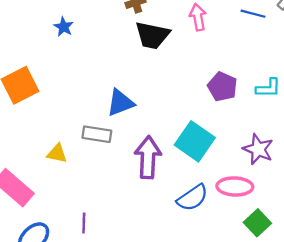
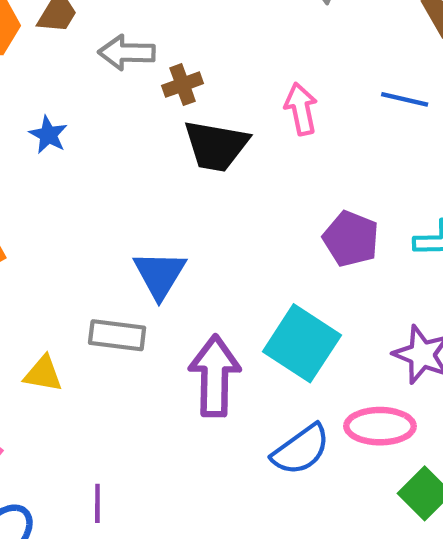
blue triangle: (120, 103) -> (160, 275), turned -36

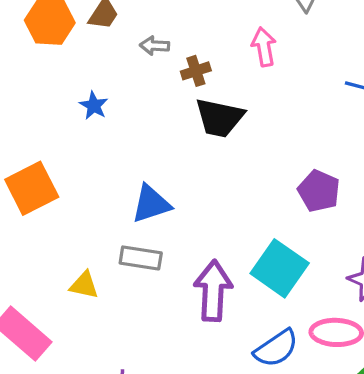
gray arrow: (127, 53) -> (155, 46), size x0.7
pink arrow: (301, 109) -> (264, 47), moved
blue triangle: (160, 275) -> (151, 204), moved, turned 39

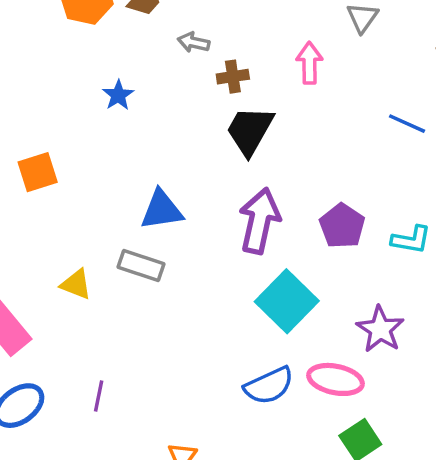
black trapezoid: (220, 118) -> (250, 131), turned 98
orange square: (32, 188) -> (38, 172), size x0.7
purple arrow: (213, 291) -> (259, 221), moved

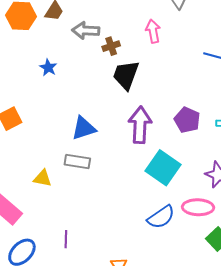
gray arrow: (193, 42) -> (86, 31), size x1.5

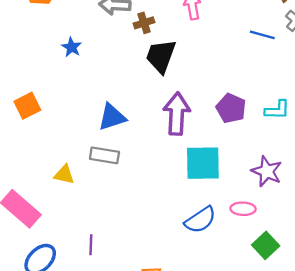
cyan square: (163, 168) -> (203, 163), turned -36
pink ellipse: (198, 207) -> (243, 209), size x0.7

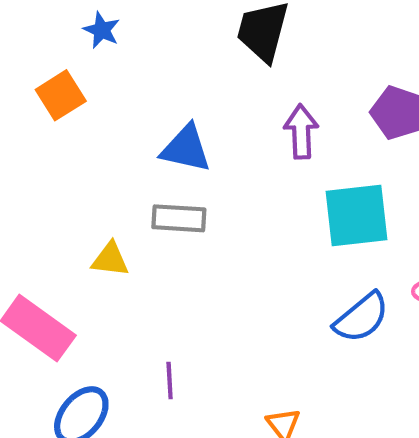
orange square: (27, 106) -> (61, 95), moved
purple arrow: (177, 114) -> (301, 132), size x0.7
blue triangle: (112, 117) -> (186, 149), turned 36

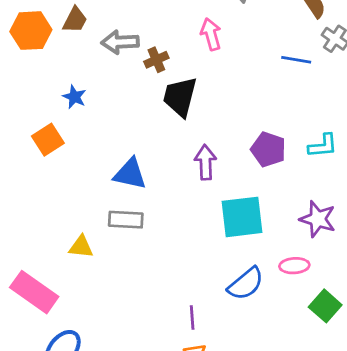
purple line: (170, 381) -> (192, 317), moved

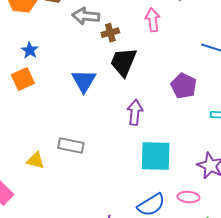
blue star: (74, 97) -> (30, 50), moved
purple pentagon: (268, 149) -> (184, 86), moved
blue triangle: (130, 174) -> (84, 81), moved, turned 40

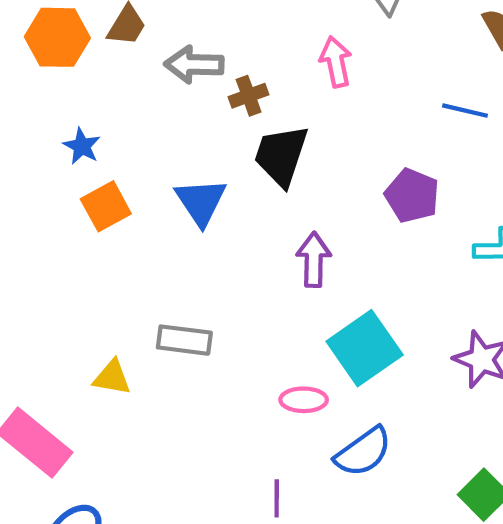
orange square: (23, 79) -> (106, 206), moved
cyan square: (156, 156) -> (365, 348), turned -32
pink ellipse: (188, 197) -> (304, 400), moved

